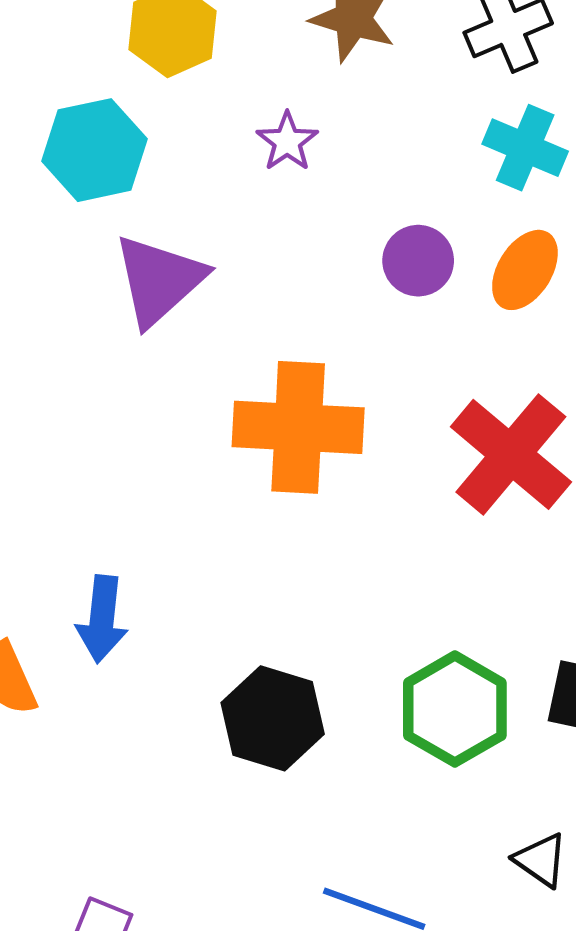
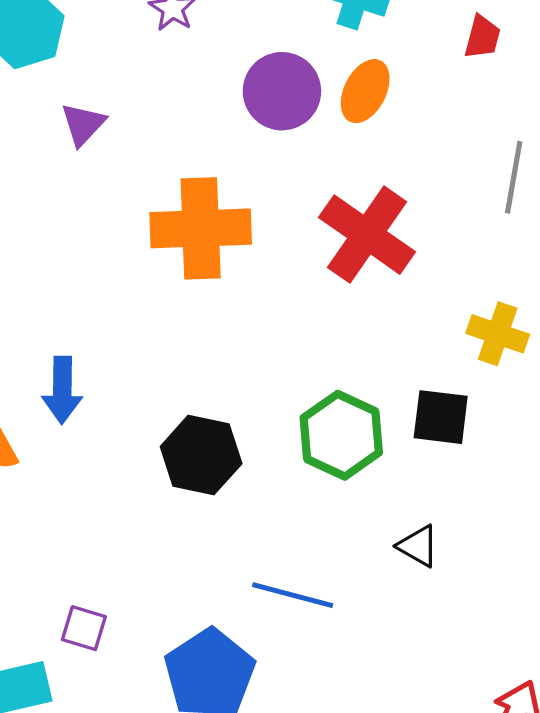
purple circle: (418, 261) -> (282, 91), size x1.4
purple triangle: (159, 280) -> (83, 124), size x0.6

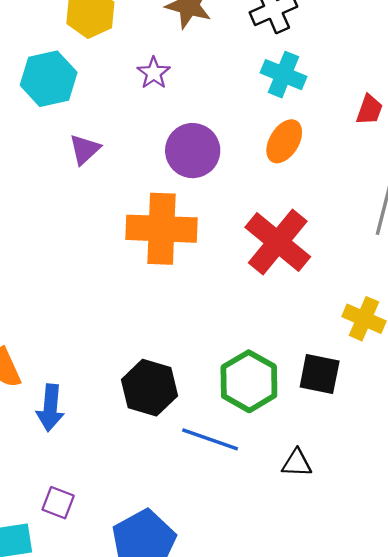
purple circle: (282, 91) -> (193, 151), moved
blue arrow: (62, 390) -> (50, 408), moved
black triangle: (418, 546) -> (297, 463), turned -32
blue line: (293, 595) -> (210, 439), moved

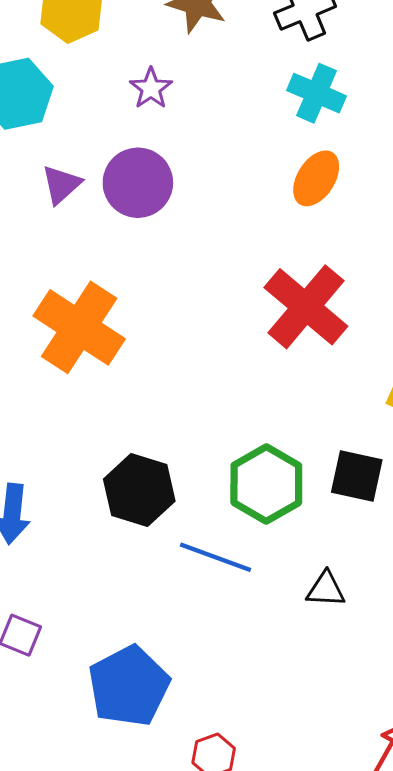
purple circle: (193, 151) -> (138, 183), moved
orange cross: (162, 229) -> (79, 327), moved, turned 30

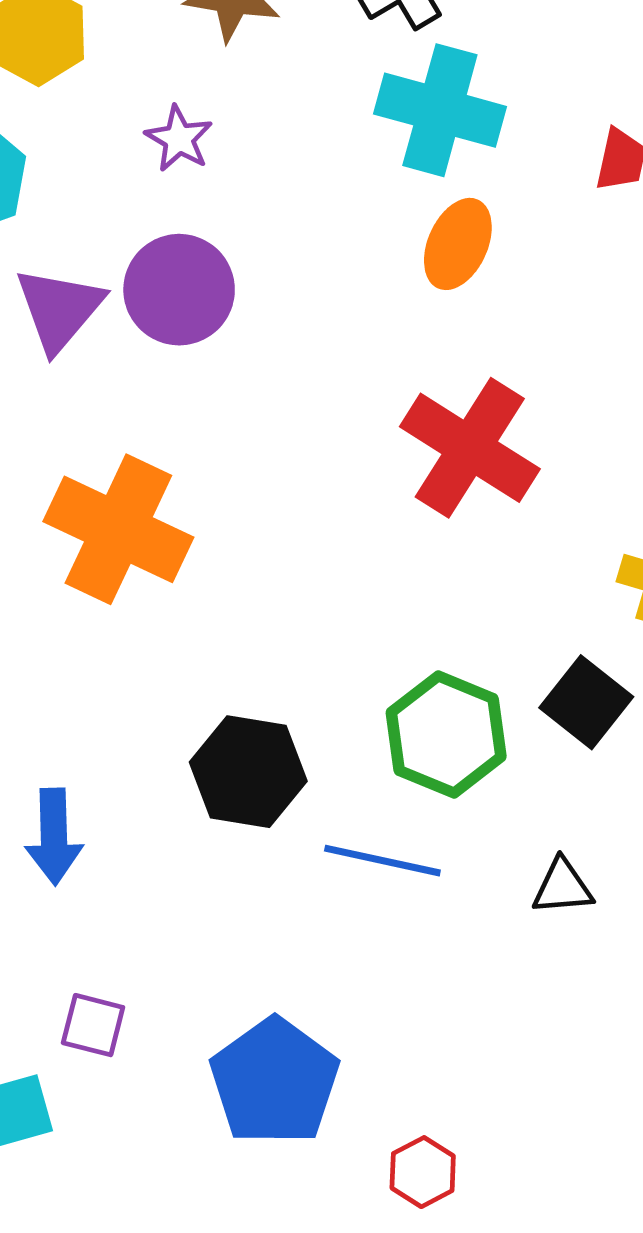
cyan cross: (317, 93) -> (440, 110), size x1.4
purple triangle: (61, 185) -> (59, 309), size x1.4
black square: (357, 476) -> (586, 702), turned 34

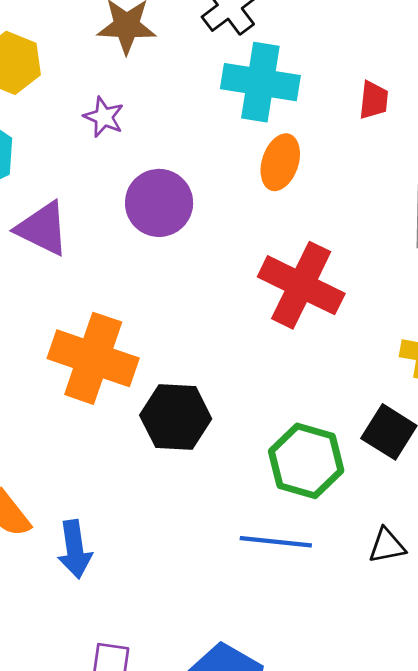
purple circle: (179, 290) -> (159, 203), moved
purple triangle: (59, 309) -> (43, 229), turned -38
black hexagon: (248, 772) -> (176, 417), moved

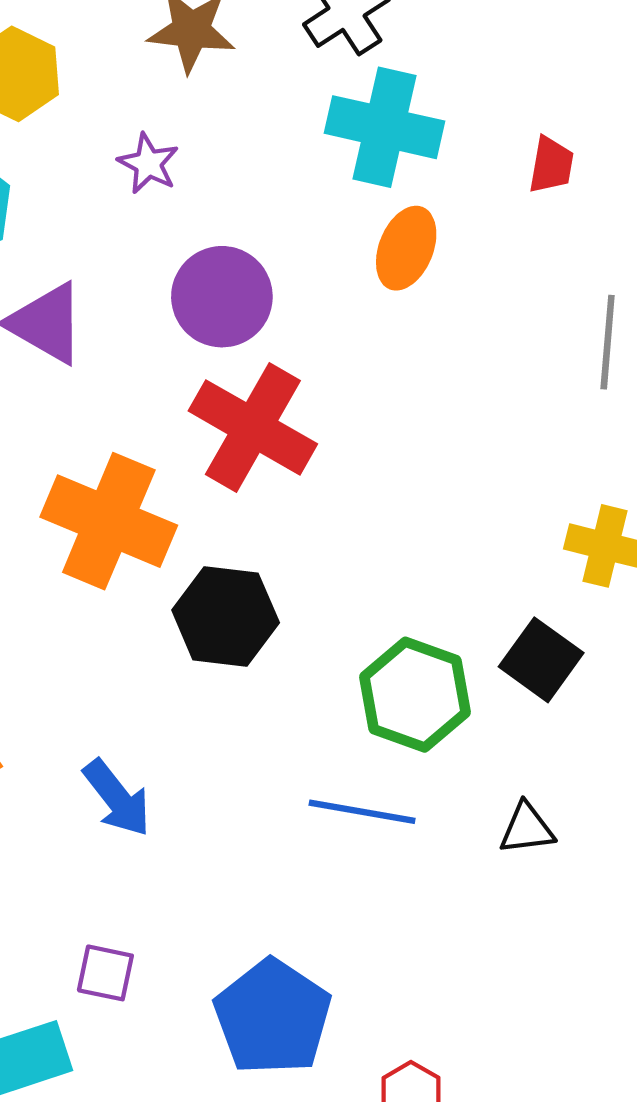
red cross: (301, 285) -> (253, 427), moved
blue arrow: (75, 549) -> (117, 798), moved, turned -34

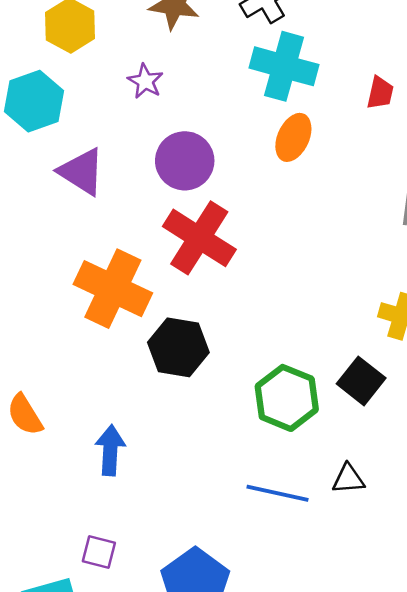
blue arrow: (117, 798) -> (110, 450), turned -141
blue line: (362, 812) -> (277, 493), moved

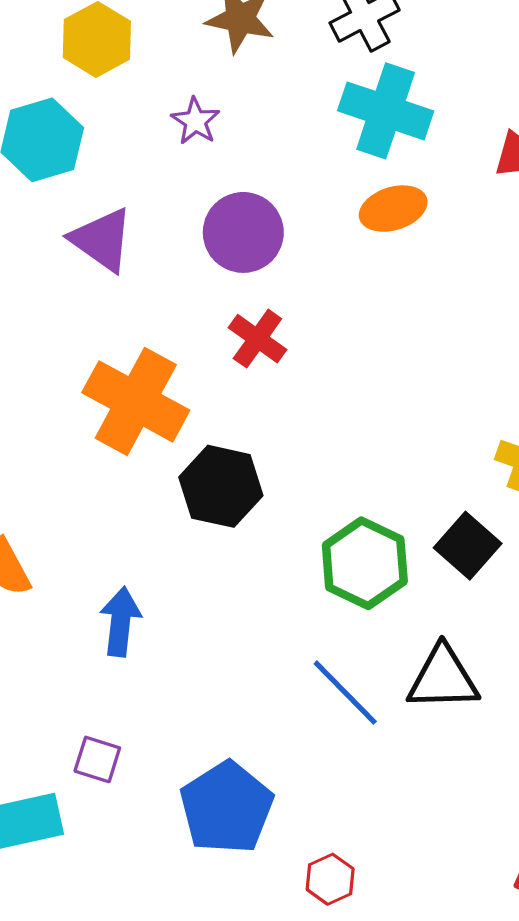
orange ellipse: (293, 137) -> (393, 209), turned 45
red cross: (199, 238) -> (257, 339), size x0.6
black triangle: (348, 479) -> (443, 678), size x1.6
blue line: (277, 493) -> (345, 693), turned 30

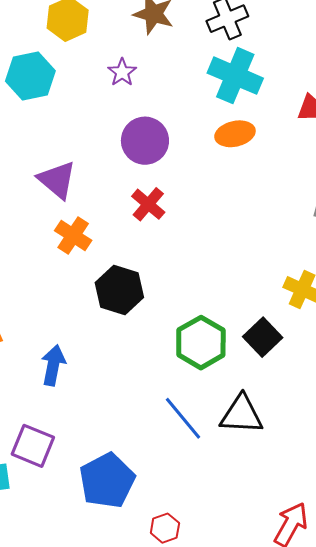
purple triangle: (102, 240) -> (57, 180), moved
orange cross: (136, 401) -> (73, 236), size x0.6
purple square: (97, 759) -> (33, 446), size x1.5

